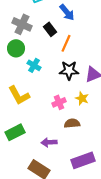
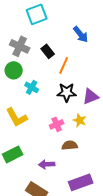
blue arrow: (67, 12) -> (81, 34), moved

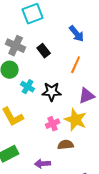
orange line: (64, 65) -> (76, 65), moved
black star: (67, 92) -> (52, 92), moved
yellow star: (80, 120) -> (76, 120), size x1.6

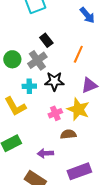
blue arrow: (77, 34) -> (87, 15), moved
gray cross: (16, 46) -> (37, 60), moved, turned 30
cyan cross: (28, 87) -> (29, 86), moved, turned -32

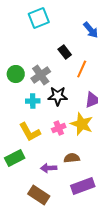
black rectangle: (46, 40) -> (65, 52), moved
yellow L-shape: (15, 106) -> (30, 132), moved
brown semicircle: (68, 134) -> (72, 158), moved

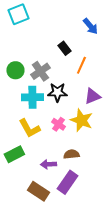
cyan square: (39, 18) -> (18, 14), moved
cyan cross: (33, 101) -> (32, 97), size x1.5
pink cross: (59, 128) -> (58, 124), turned -32
purple rectangle: (83, 186) -> (67, 182), moved, turned -35

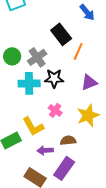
black rectangle: (64, 48) -> (61, 34), size x1.5
yellow star: (81, 120) -> (88, 115), moved, turned 30
yellow L-shape: (29, 128) -> (33, 126), moved

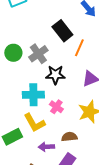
cyan cross: (29, 83) -> (33, 95), moved

